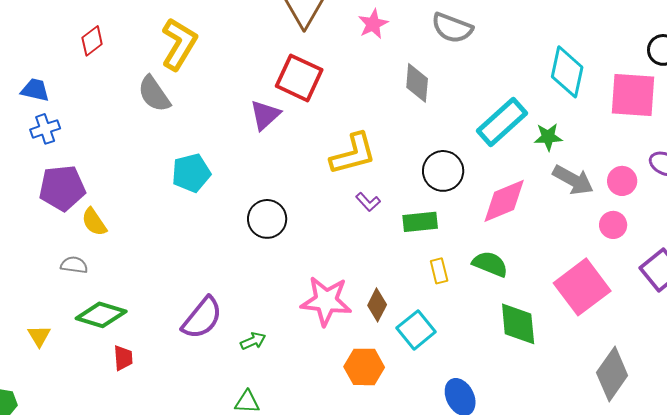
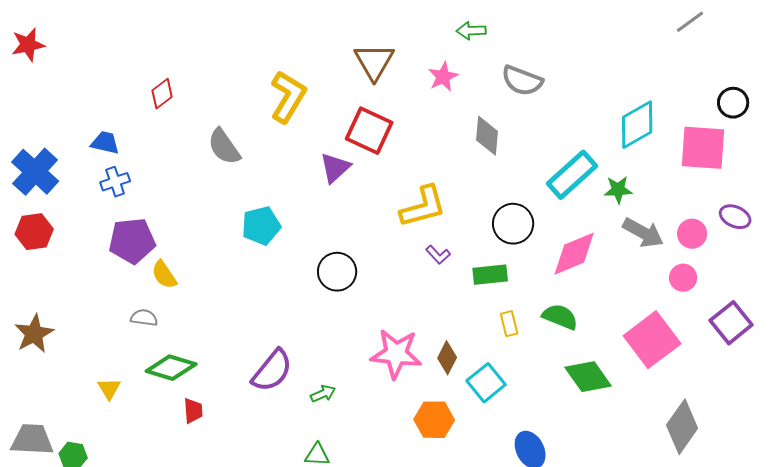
yellow L-shape: (179, 44) -> (288, 97), moved
cyan diamond: (567, 72) -> (637, 125), turned 48
green diamond: (518, 324) -> (588, 377), turned -30

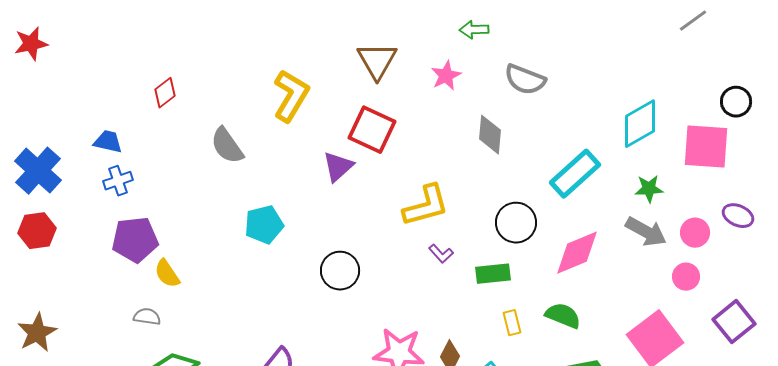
green star: (618, 190) -> (649, 189), moved

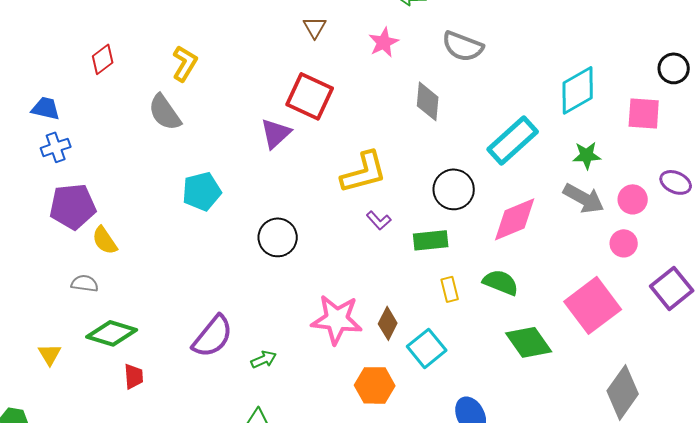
brown triangle: (377, 61) -> (315, 27), size x0.6
yellow L-shape: (291, 96) -> (185, 63), moved, size x0.7
pink square: (706, 147) -> (644, 113), size x0.7

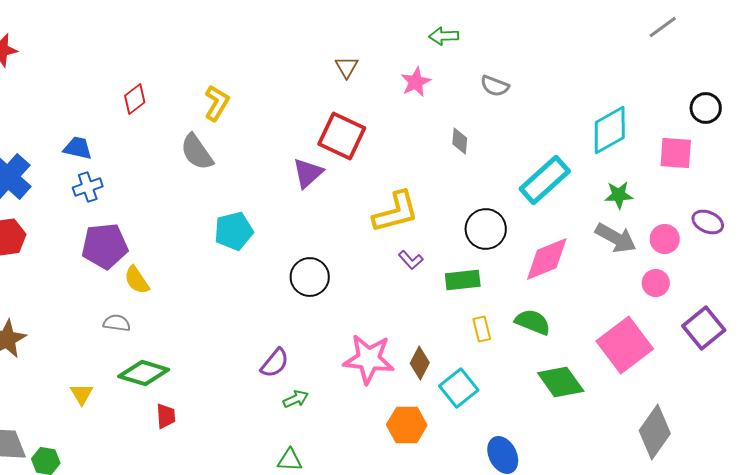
gray semicircle: (463, 46) -> (495, 86), size x0.7
gray diamond: (428, 101) -> (460, 141), size x0.7
purple semicircle: (213, 336) -> (275, 363), moved, size x0.7

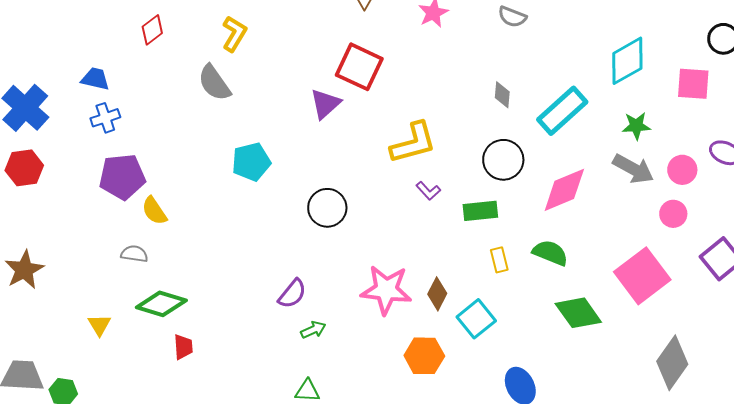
gray diamond: (460, 141) -> (502, 95), moved

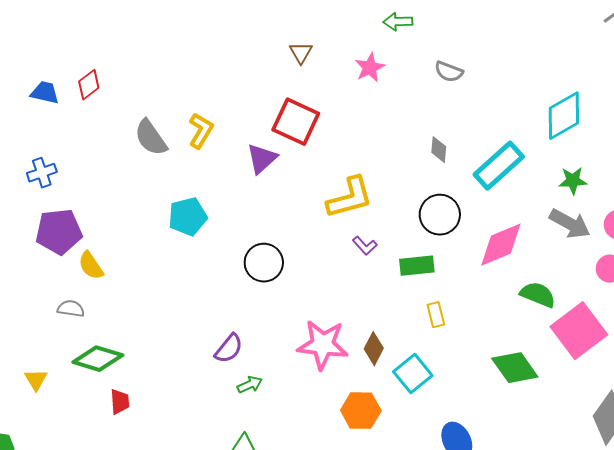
yellow L-shape: (234, 34) -> (201, 131), moved
blue trapezoid: (95, 79) -> (45, 93), moved
green semicircle: (550, 253) -> (538, 295), moved

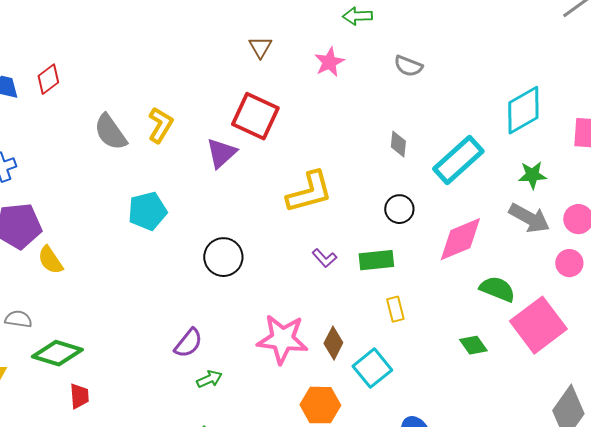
black circle: (440, 215) -> (399, 209), size x0.7
purple L-shape: (365, 246) -> (324, 258), moved
gray semicircle: (71, 309) -> (18, 319), moved
green diamond: (515, 368) -> (473, 345), moved, size x0.6

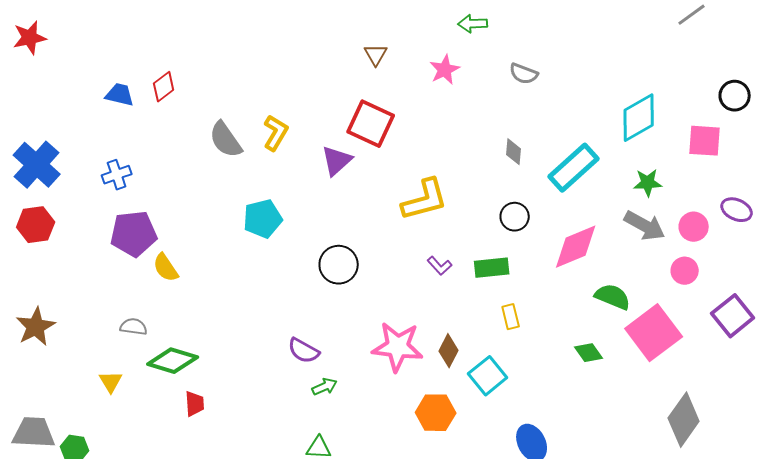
purple semicircle: (188, 343) -> (304, 351), turned 80

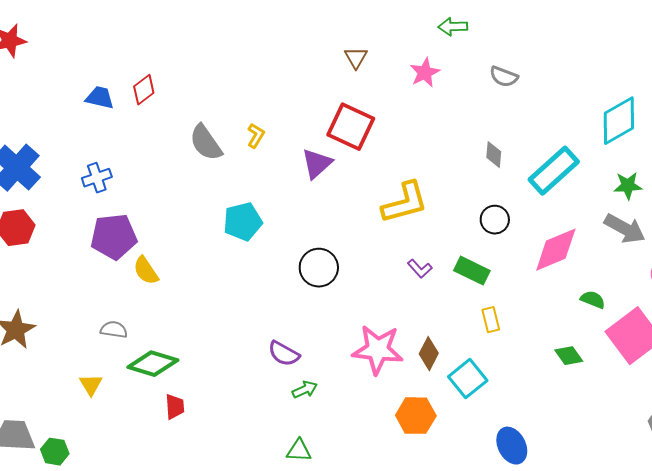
yellow L-shape: (276, 133) -> (256, 136), size x0.7
green rectangle: (492, 268) -> (472, 271), turned 32
green semicircle: (613, 297) -> (593, 300), size x0.7

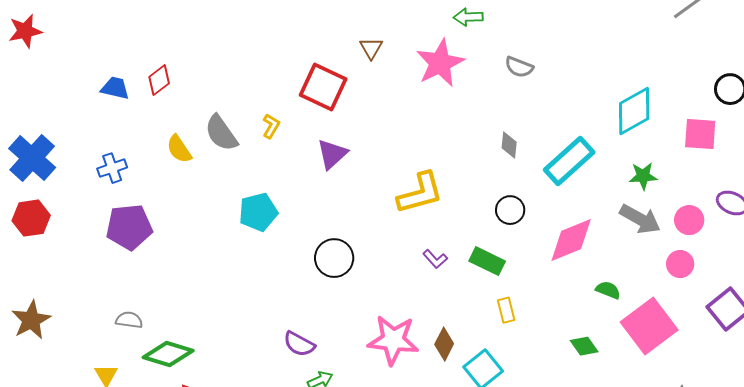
pink star: (425, 73) -> (440, 63), size x1.6
red square: (351, 127) -> (323, 87), moved
yellow semicircle: (146, 271) -> (179, 149), moved

